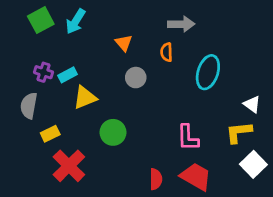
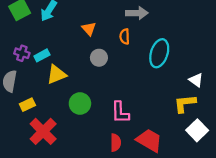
pink L-shape: (188, 138) -> (120, 112), moved

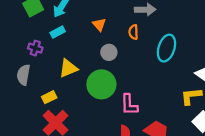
cyan rectangle: (42, 55) -> (58, 32), moved
green circle: (80, 103) -> (101, 84), moved, size x1.4
yellow rectangle: (27, 105) -> (49, 97), moved

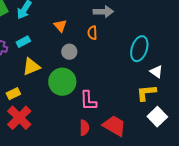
cyan rectangle: (58, 32) -> (23, 42), moved
cyan ellipse: (167, 48) -> (139, 49), moved

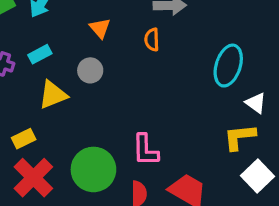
gray circle: (69, 52) -> (90, 70), moved
green circle: (62, 82) -> (93, 169), moved

